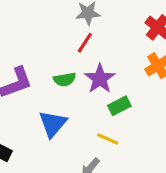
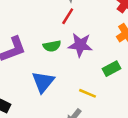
purple star: (100, 79) -> (80, 45), turned -30
green rectangle: (119, 106) -> (111, 69), moved

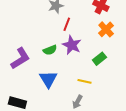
red line: (68, 16) -> (67, 24), moved
purple star: (80, 45) -> (72, 45), turned 30

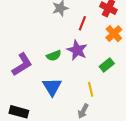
red line: (67, 24) -> (82, 23), moved
yellow line: (84, 81) -> (91, 89), turned 64

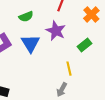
green semicircle: (54, 56) -> (26, 17), moved
blue triangle: (52, 87) -> (30, 43), moved

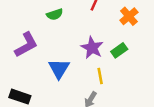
purple star: (56, 31) -> (92, 48), moved
blue triangle: (30, 43) -> (59, 69), moved

